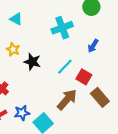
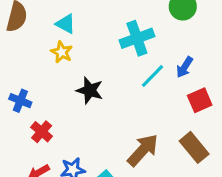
yellow star: (13, 49) -> (62, 52), moved
cyan line: (65, 67) -> (152, 76), moved
red square: (84, 77) -> (200, 100), moved, turned 35

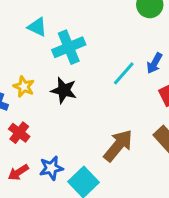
cyan cross: (137, 38) -> (69, 47), moved
yellow star: (62, 52) -> (24, 87), moved

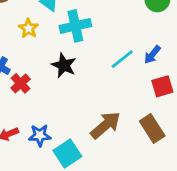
yellow star: (24, 87) -> (28, 28), moved
red cross: (19, 133) -> (21, 83), moved

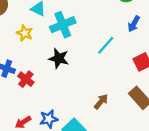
blue arrow: (152, 55) -> (134, 24), moved
brown arrow: (105, 125) -> (101, 102), size x0.6

